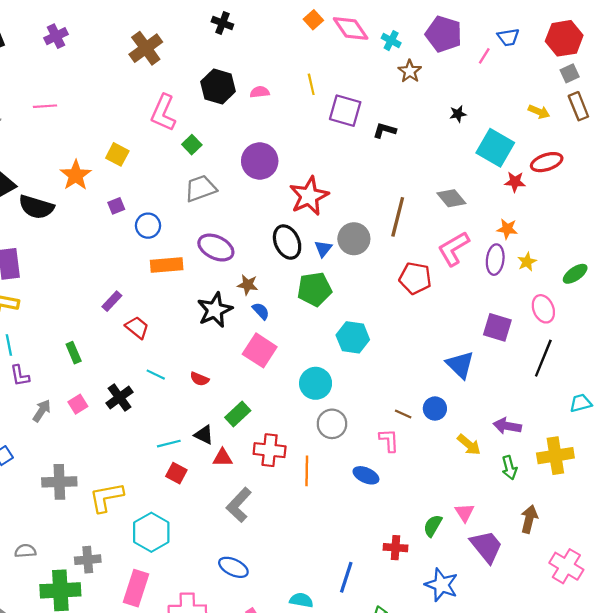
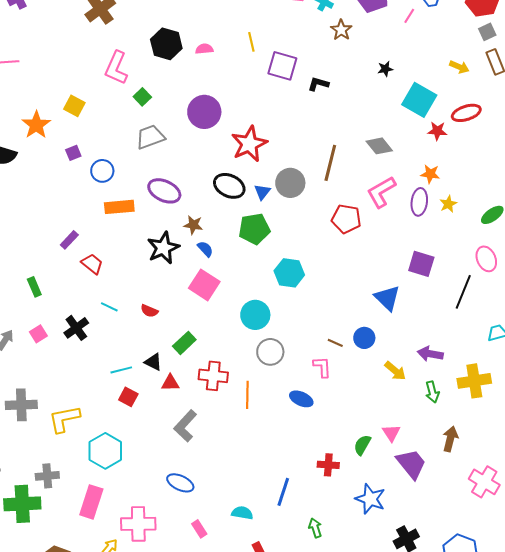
black ellipse: (287, 242) -> (229, 186), turned -40
pink ellipse: (543, 309) -> (486, 259), moved

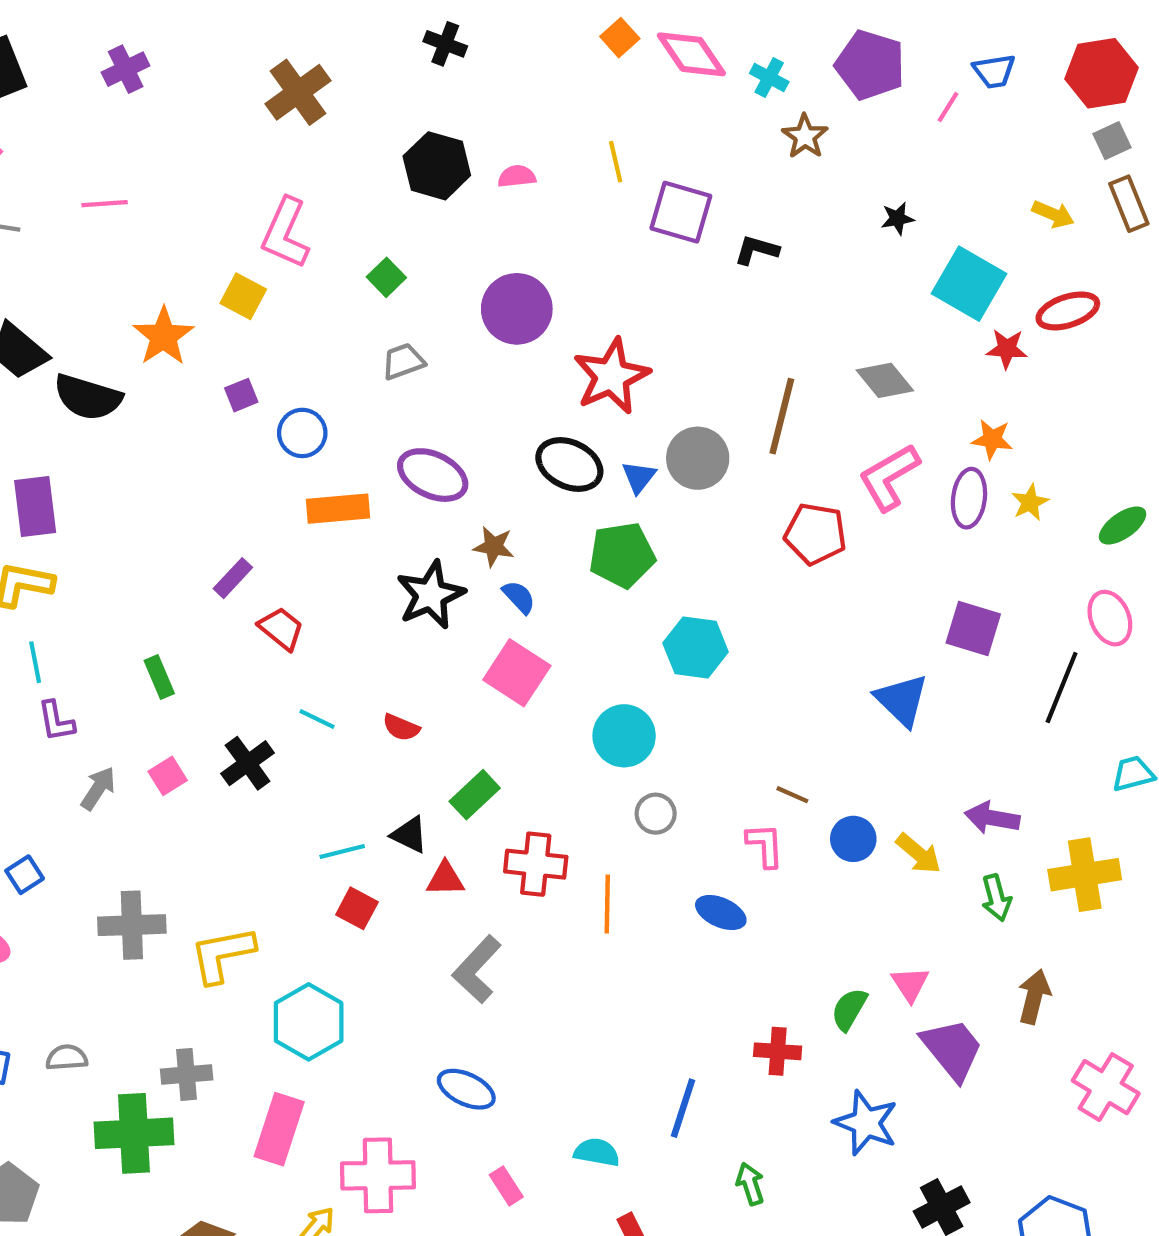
pink L-shape: (116, 68) -> (285, 233), moved
gray trapezoid: (150, 137) -> (403, 361), size x0.7
blue circle: (364, 338) -> (853, 839), moved
gray circle: (270, 352) -> (656, 814), size x0.7

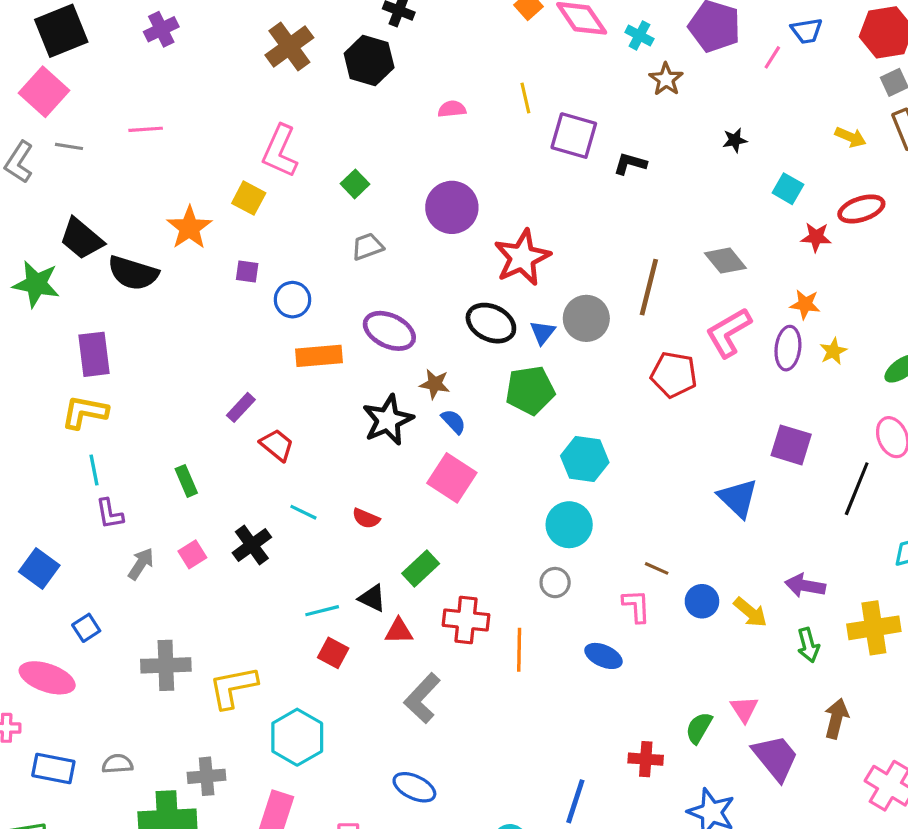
black hexagon: (437, 166) -> (369, 61), moved
cyan square: (969, 284) -> (788, 189), size x0.6
purple square: (241, 395) -> (247, 271), turned 30
cyan circle: (624, 736) -> (569, 525), moved

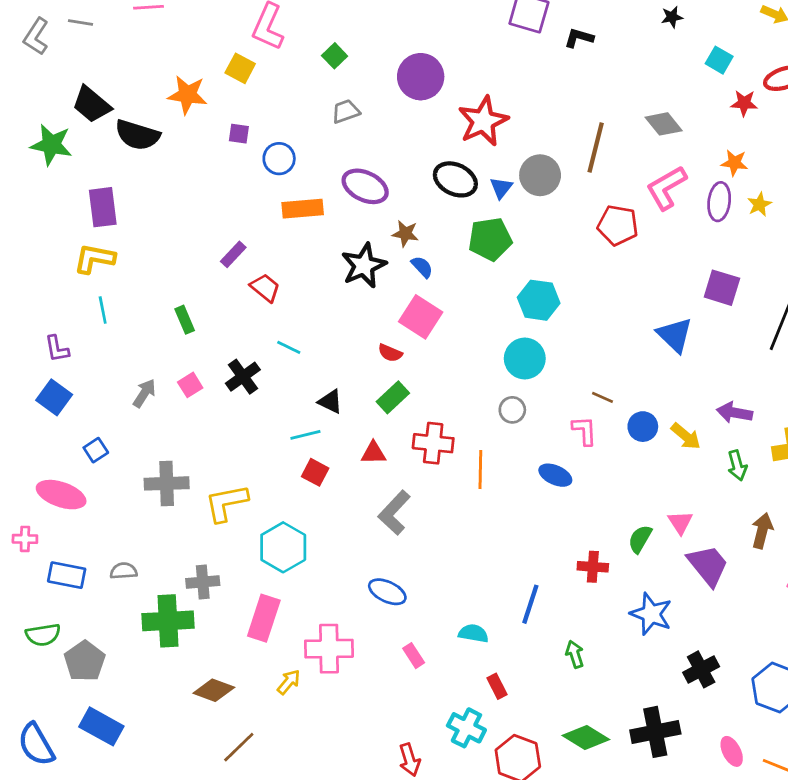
orange star: (189, 228) -> (187, 95), turned -30
purple L-shape: (110, 514) -> (57, 349), moved
red semicircle: (366, 518) -> (390, 353), moved
black triangle: (372, 598) -> (330, 402), moved

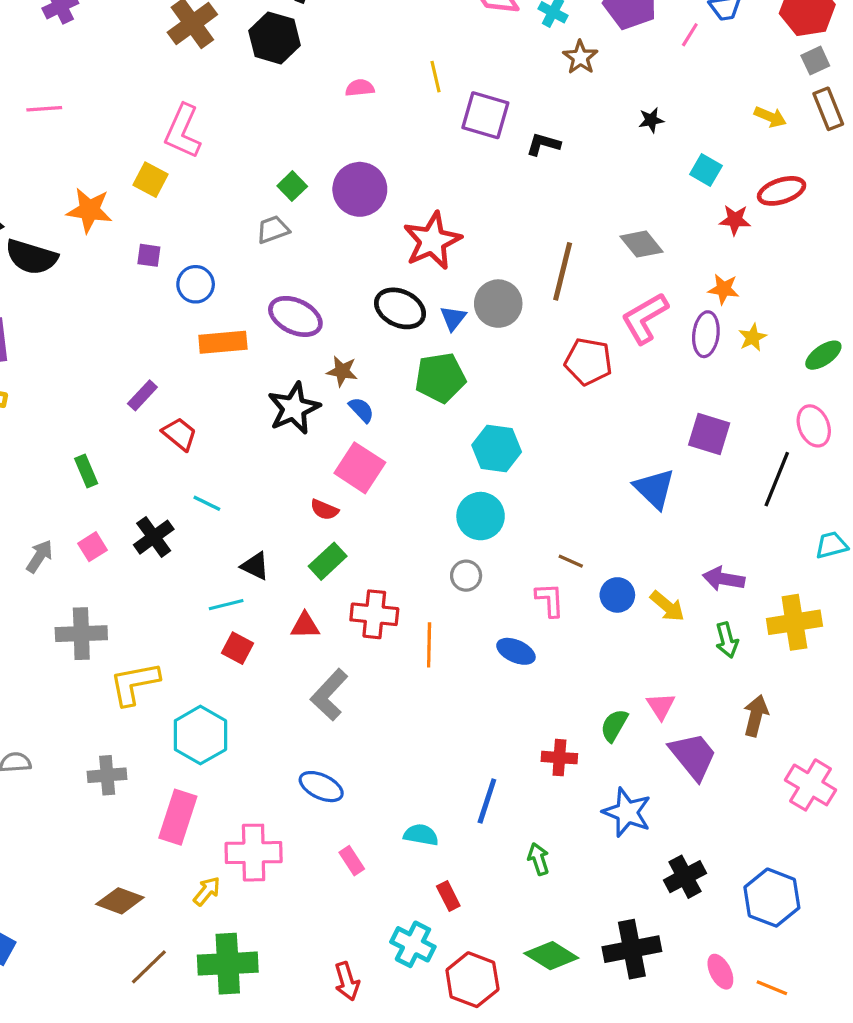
green square: (335, 56) -> (292, 186), moved
gray cross: (167, 483) -> (81, 634), moved
green cross: (168, 621) -> (228, 964), moved

